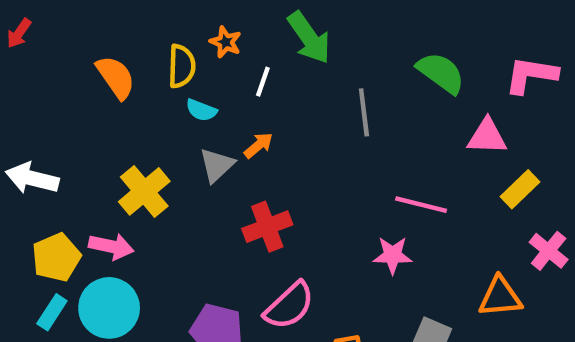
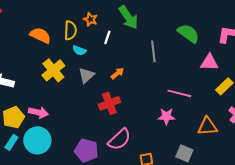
orange semicircle: (116, 77) -> (40, 35), turned -30
orange arrow: (258, 145) -> (117, 73), moved
yellow cross: (144, 191) -> (53, 70), moved
orange triangle: (500, 297) -> (207, 126), moved

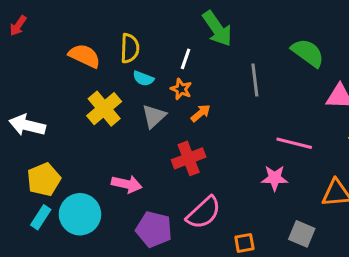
orange star: (90, 19) -> (181, 89), moved
pink arrow: (38, 112) -> (127, 184), moved

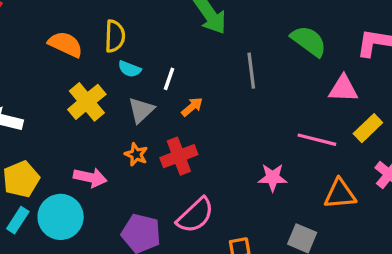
white line: (186, 59) -> (169, 79), moved
orange star: (181, 89) -> (136, 154), moved
pink line: (294, 143) -> (317, 140), moved
pink arrow: (127, 184) -> (90, 177), moved

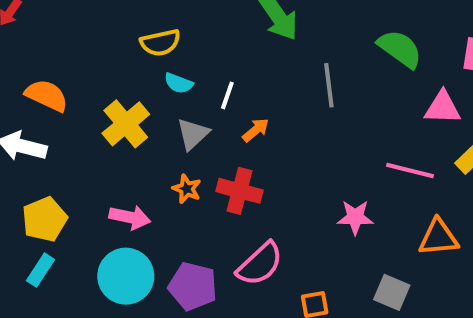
yellow semicircle: (115, 36) -> (160, 43), turned 76
orange semicircle: (65, 44) -> (47, 95), moved
red cross: (179, 156) -> (240, 191), turned 36
cyan circle: (61, 217) -> (126, 276), moved

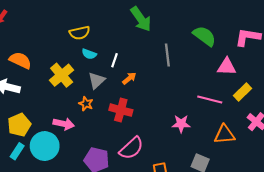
orange star: (187, 189) -> (86, 104), moved
cyan circle: (126, 276) -> (45, 146), moved

